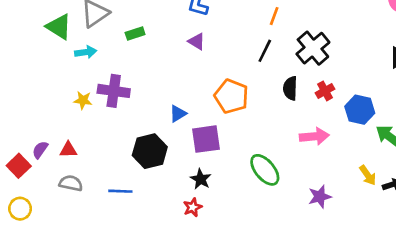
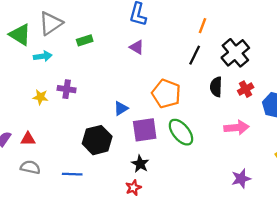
purple cross: (114, 91) -> (67, 89), size x0.7
green ellipse: (265, 170) -> (181, 132), moved

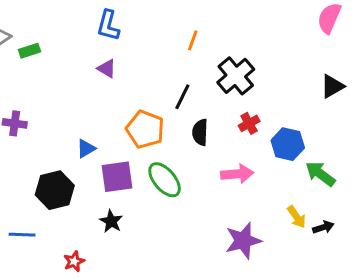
green rectangle: (85, 40) -> (30, 51), moved
black line: (195, 55) -> (182, 97), moved
black semicircle: (216, 87) -> (200, 132), moved
purple star: (241, 179) -> (243, 241), size x1.4
red star: (133, 188) -> (74, 261), moved

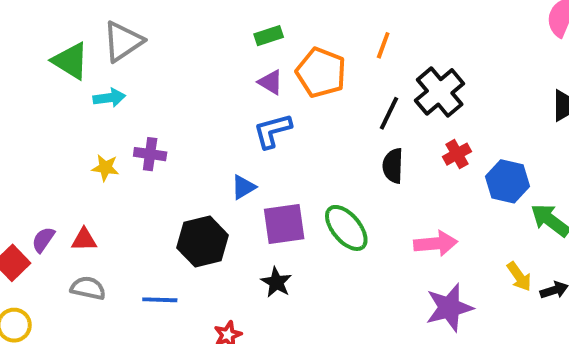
blue L-shape: (108, 25) -> (272, 131), moved, turned 60
green rectangle: (30, 51) -> (269, 36), moved
black line: (182, 97) -> (389, 113), moved
orange pentagon: (145, 129) -> (321, 73), moved
pink arrow: (237, 174) -> (436, 243), moved

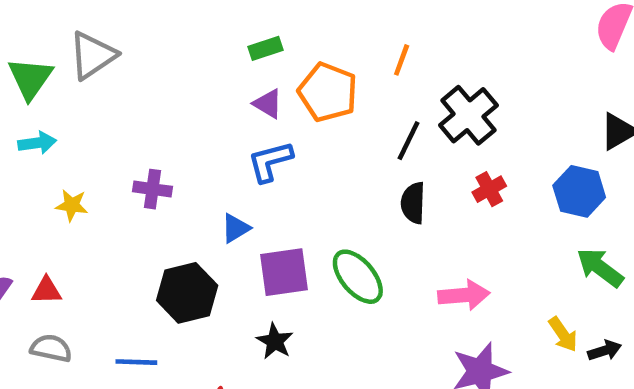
green triangle: (70, 61) -> (30, 78), turned 33
cyan arrow: (109, 98) -> (37, 143), moved
purple cross: (150, 154) -> (153, 189), moved
blue hexagon: (508, 181) -> (579, 191), moved

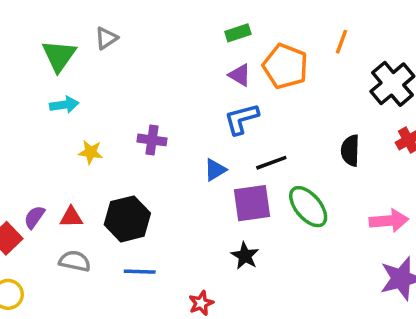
gray triangle: (93, 55) -> (106, 38), size x0.6
black line: (409, 141) -> (271, 163), moved, turned 44
black hexagon: (187, 293) -> (127, 219), moved

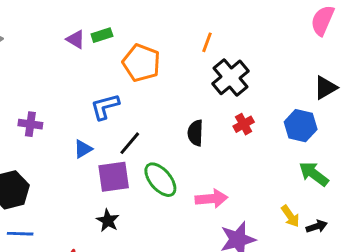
orange line: (342, 42) -> (207, 42), moved
purple triangle: (240, 75) -> (76, 39), moved
black line: (271, 163) -> (130, 143), turned -30
pink arrow: (389, 221) -> (211, 199), moved

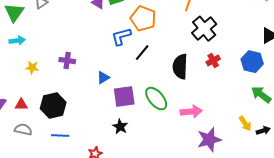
blue L-shape: (105, 107) -> (121, 37), moved
black semicircle: (195, 133) -> (180, 67), size x1.4
black line: (130, 143) -> (142, 53), moved

